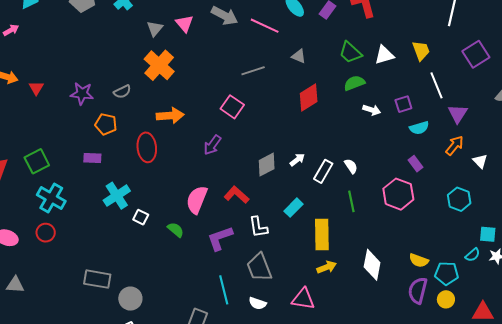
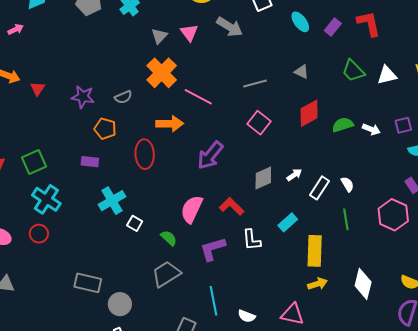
pink line: (265, 26) -> (198, 97), moved
green semicircle: (354, 83) -> (343, 125), moved
pink square: (232, 107) -> (259, 123), moved
purple arrow: (212, 145) -> (210, 155), size x1.4
gray trapezoid: (259, 267) -> (166, 274), moved, turned 76

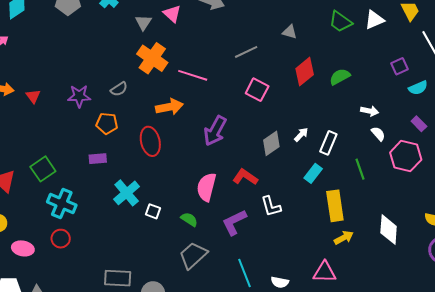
white arrow: (371, 129) -> (370, 111), moved
white semicircle: (347, 184) -> (378, 134), moved
cyan rectangle: (288, 222) -> (313, 173), moved

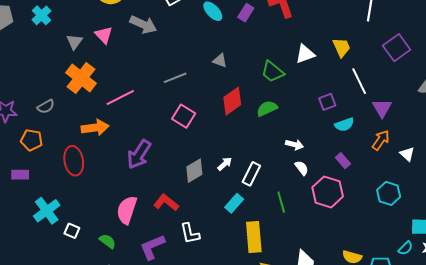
green trapezoid: (340, 22) -> (272, 72), moved
pink line: (193, 75) -> (120, 98), turned -48

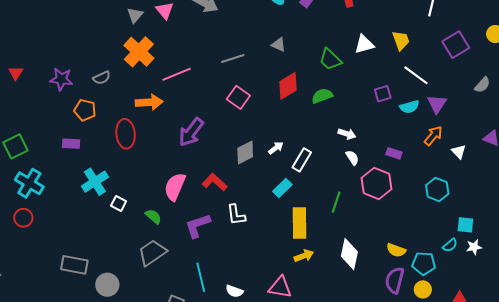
white line: (359, 81) -> (416, 75), turned -32
cyan semicircle: (344, 125) -> (409, 107), moved
purple rectangle: (343, 161) -> (394, 153), turned -35
green line: (281, 202) -> (336, 202), moved, turned 30

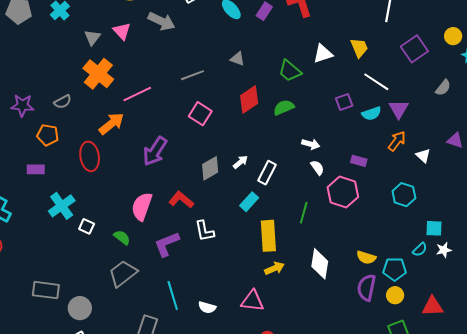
orange arrow: (149, 102) -> (111, 124), turned -32

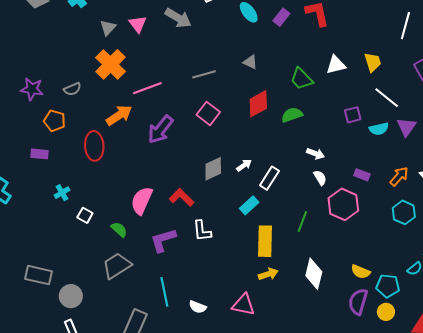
orange arrow: (397, 141) -> (399, 176), moved
purple arrow: (155, 151) -> (160, 130), moved
cyan cross: (62, 206) -> (62, 193), size x0.6

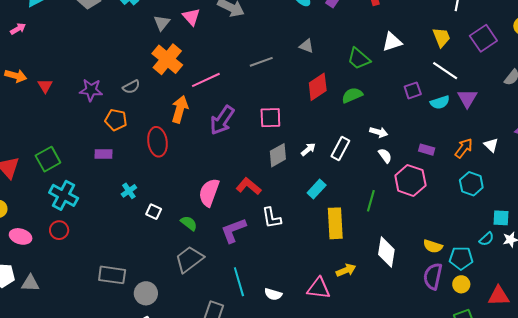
yellow trapezoid: (373, 62) -> (441, 37), moved
pink square: (208, 113) -> (270, 118), moved, turned -35
orange arrow: (119, 115) -> (180, 109), turned -36
white rectangle: (269, 178) -> (340, 149), moved
yellow arrow: (268, 274) -> (346, 270), moved

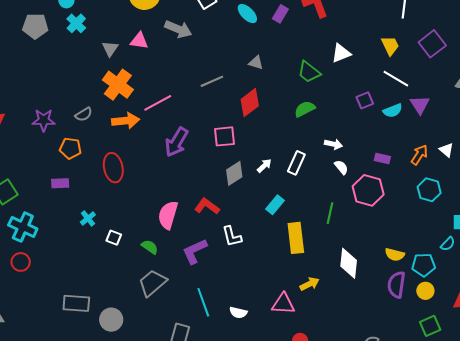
pink triangle: (191, 17) -> (139, 41), turned -36
red diamond: (318, 87) -> (250, 103), moved
orange arrow: (180, 109) -> (126, 121), moved, turned 72

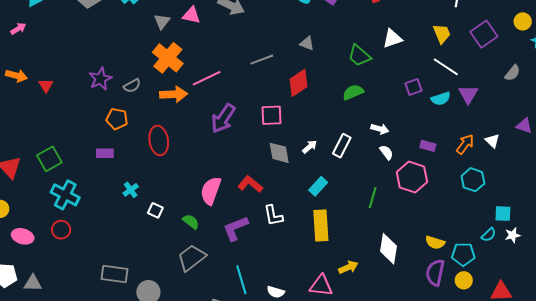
purple star: (44, 120) -> (100, 79), moved, turned -30
gray diamond: (234, 173) -> (279, 153), turned -70
yellow rectangle: (296, 238) -> (321, 226), moved

